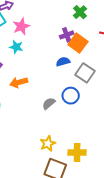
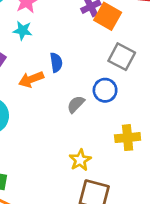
blue semicircle: (63, 62) -> (56, 62), moved, turned 104
yellow cross: (77, 153) -> (128, 138), moved

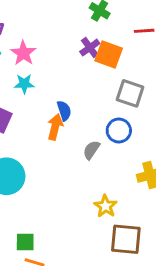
orange arrow: (31, 79) -> (55, 127), moved, turned 135

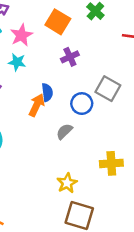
purple cross: (90, 48) -> (70, 57), moved
orange square: (109, 55) -> (58, 22), moved
blue circle: (119, 131) -> (82, 104), moved

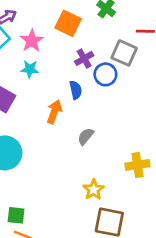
gray square: (108, 89) -> (124, 53), moved
blue semicircle: (47, 92) -> (76, 90), moved
blue circle: (82, 104) -> (105, 74), moved

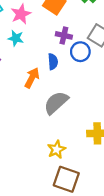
purple cross: (84, 58) -> (64, 35), turned 35
gray semicircle: (86, 136) -> (56, 103), size x1.6

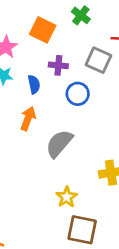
blue circle: (80, 52) -> (78, 94), moved
blue semicircle: (53, 62) -> (34, 84), moved

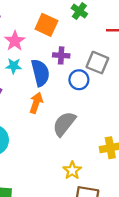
gray square: (98, 60) -> (97, 63), moved
blue semicircle: (34, 84) -> (40, 73), size x1.6

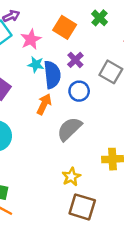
purple cross: (61, 55) -> (75, 60), turned 35
cyan star: (14, 66) -> (36, 65), moved
blue circle: (79, 80) -> (79, 91), moved

